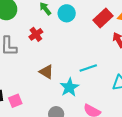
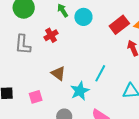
cyan line: (88, 68) -> (100, 73), turned -48
pink square: (15, 101) -> (36, 97), moved

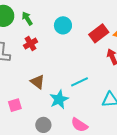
green arrow: (63, 10) -> (27, 18), moved
cyan line: (100, 73) -> (80, 82), turned 36

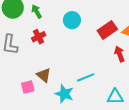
cyan star: (59, 99) -> (64, 94), turned -30
pink square: (15, 105) -> (28, 87), moved

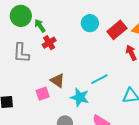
green arrow: (37, 11) -> (40, 26), moved
cyan circle: (72, 20) -> (90, 23), moved

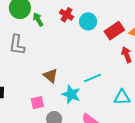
red cross: (49, 43) -> (67, 15), moved, turned -32
pink square: (43, 94) -> (37, 103), moved

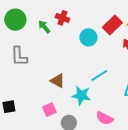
green arrow: (38, 19) -> (44, 27), moved
cyan circle: (88, 21) -> (88, 37), moved

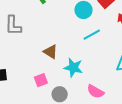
cyan line: (99, 76) -> (92, 35), moved

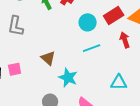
pink square: (41, 80) -> (15, 69), moved

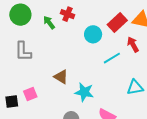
cyan line: (92, 48) -> (112, 58), moved

